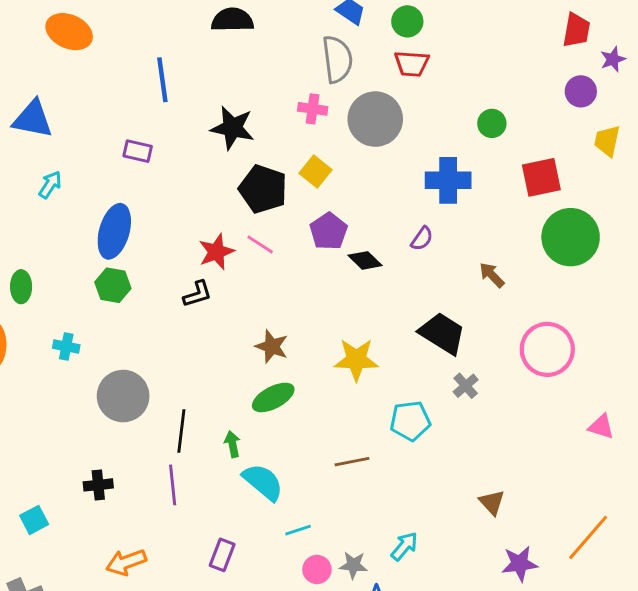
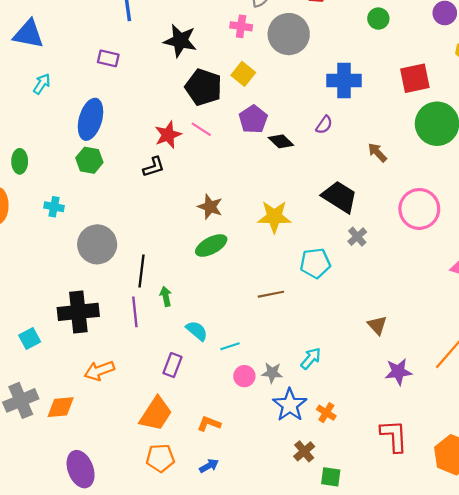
green circle: (492, 123) -> (378, 19), moved
green arrow: (232, 444) -> (166, 296), moved
cyan semicircle: (263, 482) -> (197, 331), moved, size x0.7
black cross: (98, 485) -> (78, 312), size x1.8

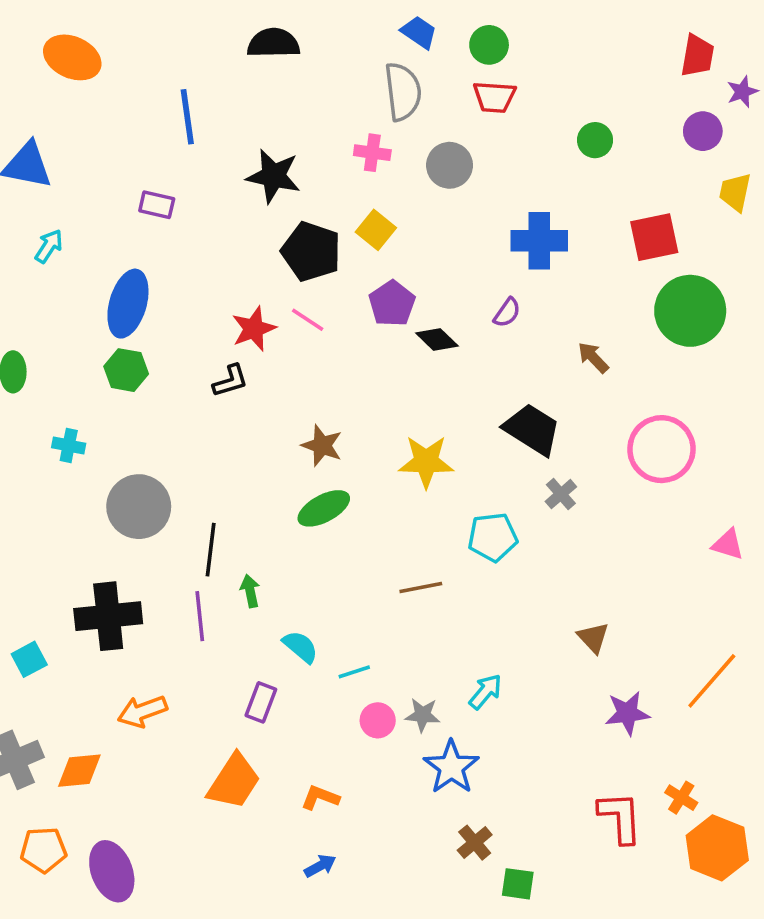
gray circle: (289, 34) -> (450, 165), size x0.7
orange cross: (326, 413) -> (681, 798), moved
orange pentagon: (160, 458) -> (44, 850), moved

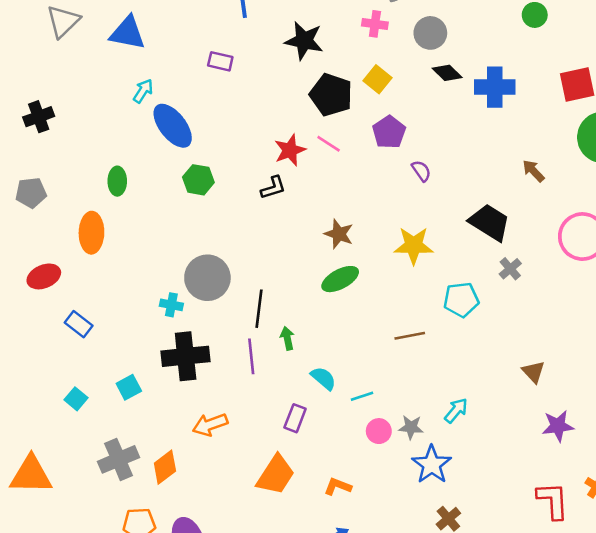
blue ellipse: (128, 304) -> (173, 126), moved, turned -54
purple semicircle: (507, 313) -> (421, 171), moved, turned -70
black diamond: (437, 340) -> (447, 73), moved
cyan cross: (69, 446) -> (171, 305), moved
orange diamond: (79, 771) -> (165, 467), turned -32

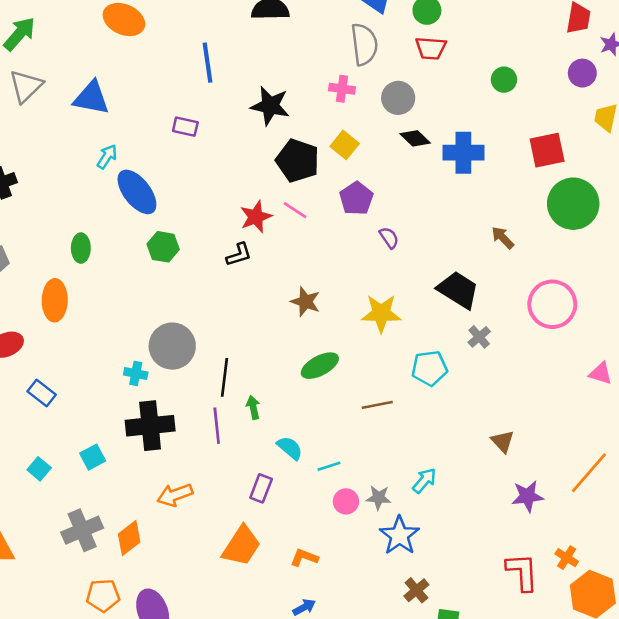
green ellipse: (340, 279) -> (320, 366), moved

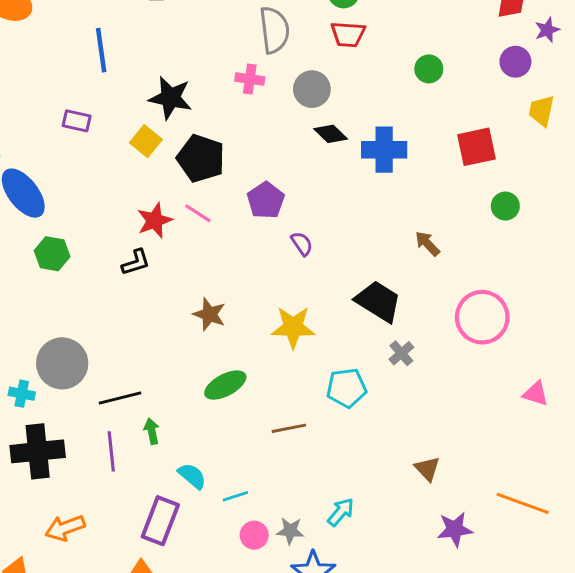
yellow square: (345, 145) -> (146, 141), moved
green circle: (573, 204) -> (505, 206), size x0.5
black line: (224, 377) -> (120, 398), turned 69
orange line: (589, 473) -> (523, 503), turned 69
purple rectangle: (261, 488) -> (160, 521), size x1.5

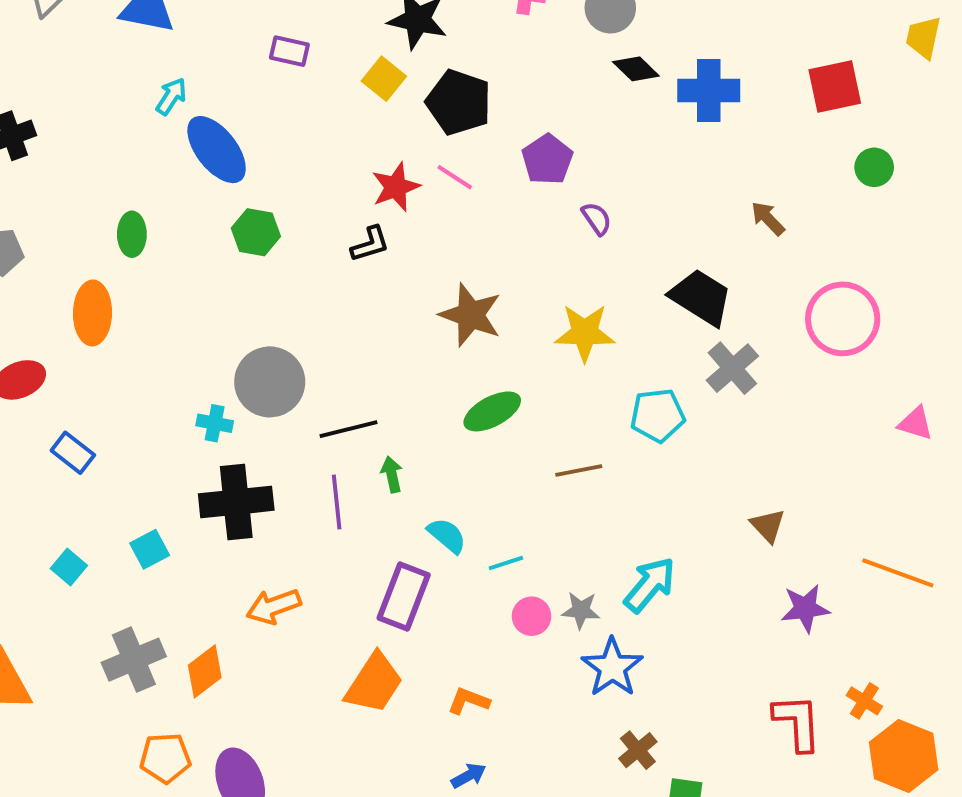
brown star: (209, 314) -> (471, 315), size x1.4
gray cross: (401, 353) -> (732, 368), size x1.5
cyan arrow: (341, 512) -> (650, 585), size x1.4

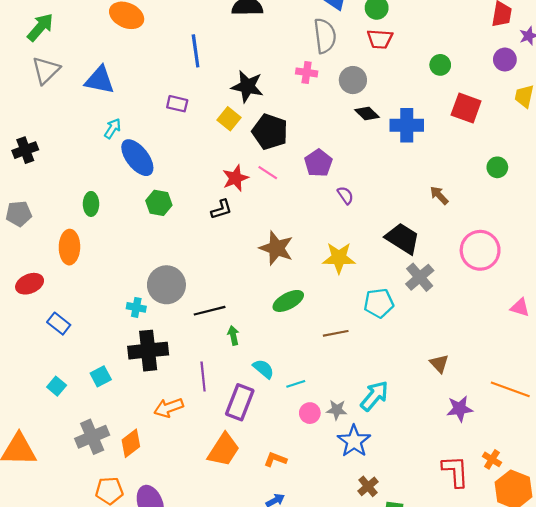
red square: (835, 87) -> (466, 108), moved, turned 32
purple line: (337, 502) -> (203, 376), moved

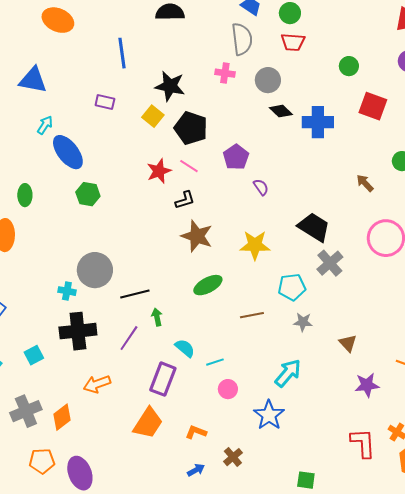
brown arrow: (439, 195) -> (365, 183), moved
black L-shape: (221, 209) -> (185, 200), moved
purple line: (203, 376) -> (129, 338), moved, turned 40
gray star: (337, 410) -> (303, 322), moved
brown cross: (368, 486) -> (233, 457), moved

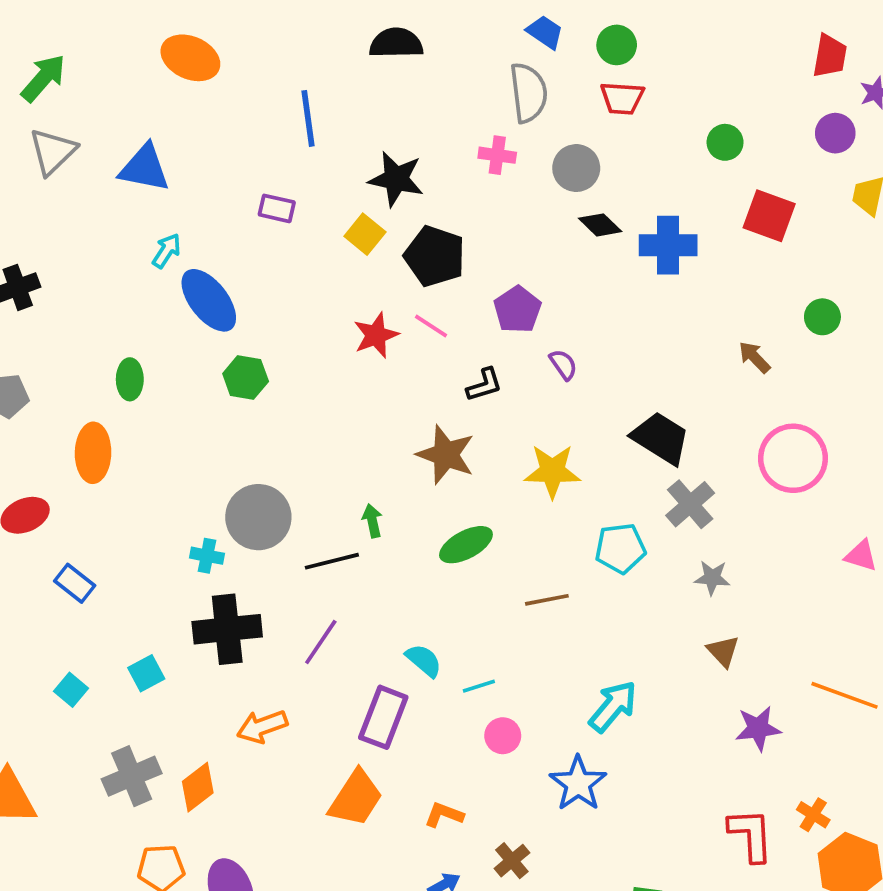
black L-shape: (185, 200) -> (484, 385), moved
green arrow: (157, 317) -> (372, 521), moved
gray star: (303, 322) -> (712, 578), moved

